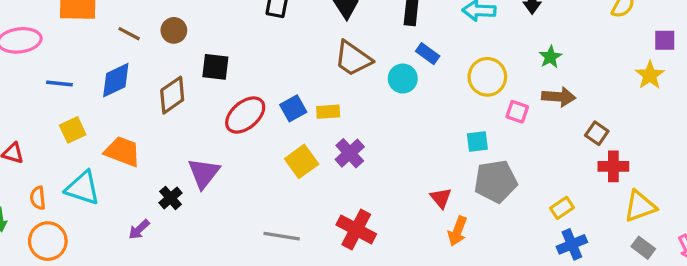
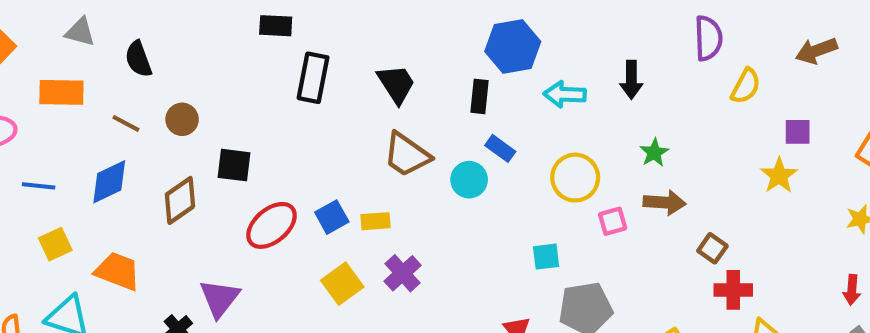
pink square: (517, 112) -> (613, 221), turned -35
cyan square: (477, 142) -> (546, 257), moved

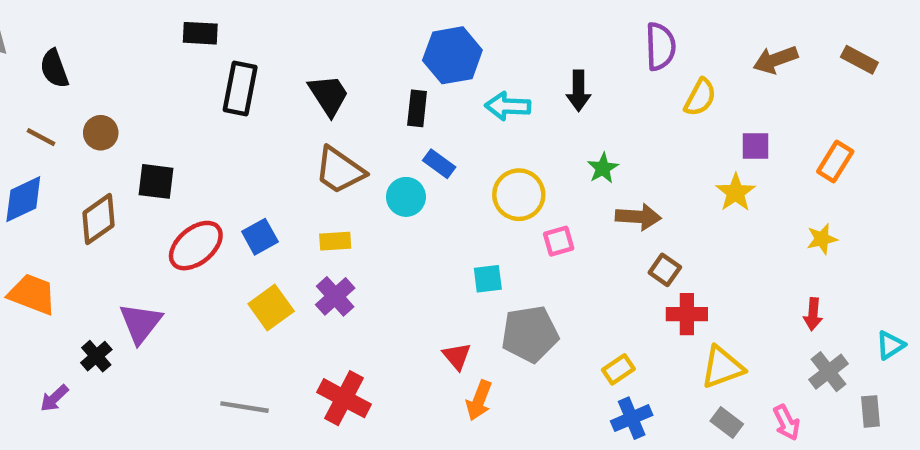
brown arrow: (665, 203) -> (638, 217), moved
yellow rectangle: (375, 221) -> (335, 241), moved

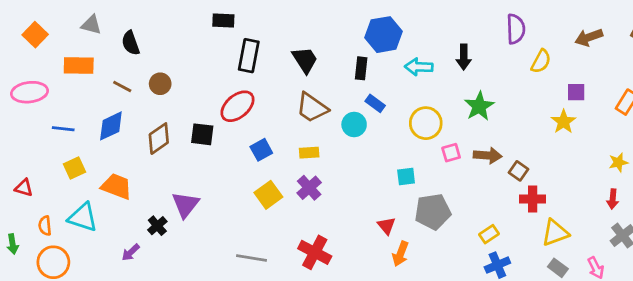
green star: (603, 168) -> (479, 106), size x1.5
black square: (156, 181) -> (202, 134), moved
brown arrow: (638, 217) -> (488, 155), moved
yellow star: (822, 239) -> (618, 162), moved
red ellipse: (196, 246) -> (237, 106), moved

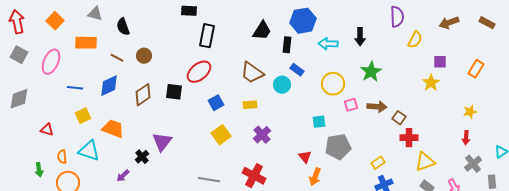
black trapezoid: (305, 60) -> (262, 31), moved, turned 65
pink ellipse: (29, 92) -> (51, 62), turned -60
purple cross: (309, 188) -> (262, 135), moved

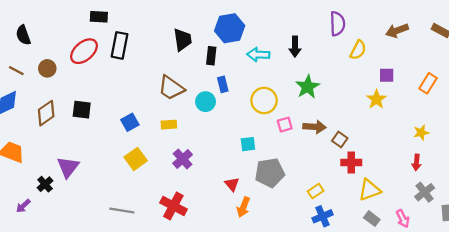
black trapezoid: (262, 31) -> (183, 40), turned -40
blue rectangle: (297, 70) -> (223, 84), turned 40
red ellipse: (199, 72) -> (84, 51), moved

